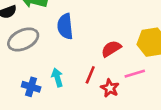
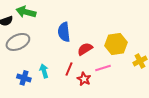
blue semicircle: (65, 26) -> (64, 32), moved

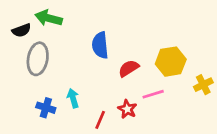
gray ellipse: (18, 42) -> (38, 59), turned -55
red line: (69, 69) -> (100, 120), moved

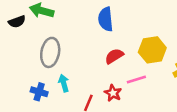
blue semicircle: (100, 45) -> (106, 19), moved
gray ellipse: (38, 59) -> (50, 52), moved

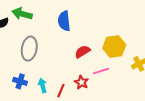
blue semicircle: (106, 19) -> (64, 21), moved
cyan arrow: (64, 83) -> (43, 85), moved

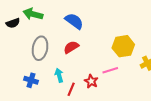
blue semicircle: (64, 21) -> (74, 21), turned 132
red semicircle: (82, 52) -> (71, 47), moved
cyan arrow: (43, 85) -> (59, 75), moved

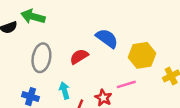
blue semicircle: (74, 21) -> (107, 38), moved

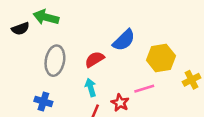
blue semicircle: (107, 38) -> (124, 40), turned 100
cyan arrow: (64, 90) -> (91, 87), moved

